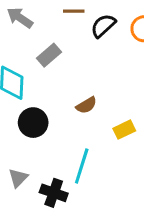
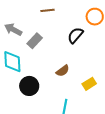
gray arrow: (20, 18) -> (13, 30), moved
black semicircle: (103, 26) -> (75, 35), moved

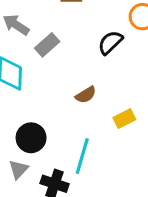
black circle: (29, 86) -> (31, 138), moved

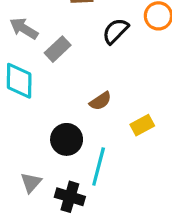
black semicircle: (110, 42) -> (115, 31), moved
black circle: (31, 138) -> (67, 139), moved

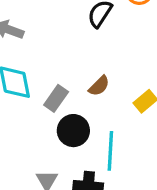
gray rectangle: (58, 49) -> (56, 98), moved

